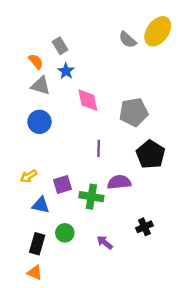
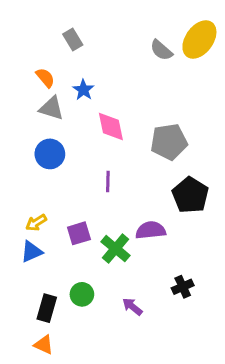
gray rectangle: (60, 46) -> (73, 40), moved
purple line: (99, 148) -> (108, 181), moved
green cross: (91, 197) -> (116, 249), turned 30
blue triangle: (41, 205) -> (32, 252), moved, turned -36

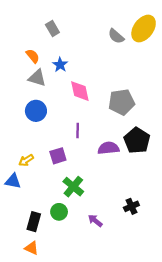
purple semicircle: (151, 230) -> (108, 148), moved
purple square: (79, 233) -> (58, 156), moved
green cross: (116, 249) -> (73, 187), moved
blue triangle: (32, 252) -> (13, 181), moved, turned 35

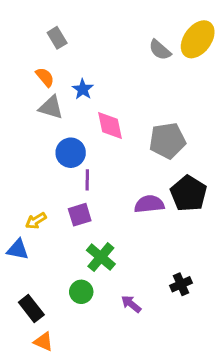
gray rectangle: (52, 28) -> (57, 38), moved
blue circle: (36, 111) -> (71, 153), moved
purple line: (78, 131) -> (87, 180), moved
black rectangle: (34, 222) -> (31, 308), moved, turned -54

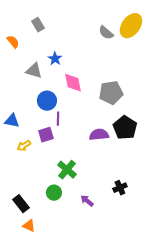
orange semicircle: (45, 77) -> (13, 42), moved
purple square: (80, 215) -> (46, 135), moved
blue triangle: (18, 249) -> (12, 121), moved

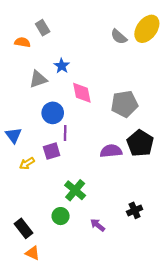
orange semicircle: (13, 42) -> (22, 42), moved, turned -40
gray triangle: (34, 71) -> (38, 79), turned -36
blue triangle: (12, 121) -> (13, 135), turned 42

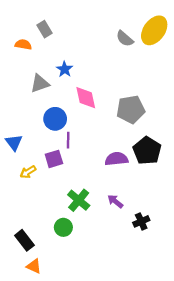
purple arrow: (98, 225) -> (115, 201), moved

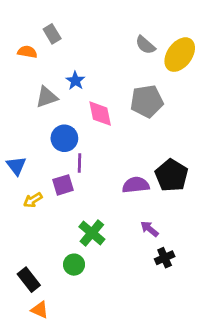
yellow ellipse: (154, 30) -> (180, 55), moved
gray pentagon: (131, 109) -> (147, 101), moved
purple arrow: (115, 201) -> (149, 229), moved

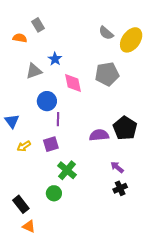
purple square: (63, 185) -> (51, 144), moved
purple arrow: (149, 229) -> (117, 167), moved

